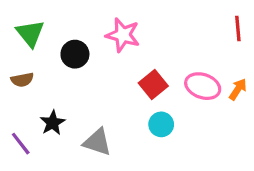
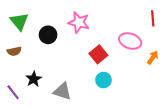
pink ellipse: (203, 86) -> (130, 41), moved

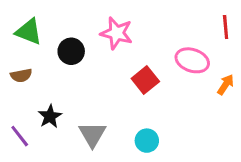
green triangle: (19, 21) -> (29, 32), turned -30
cyan circle: (103, 80) -> (147, 141), moved
gray triangle: (62, 91) -> (92, 135), turned 42

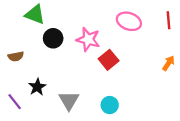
green triangle: (29, 32) -> (35, 15), moved
pink star: (117, 33) -> (88, 39), moved
pink ellipse: (192, 60) -> (129, 21), moved

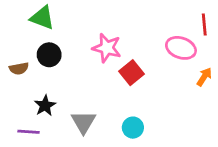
pink ellipse: (129, 21) -> (181, 48), moved
black circle: (53, 38) -> (49, 55), moved
purple line: (15, 102) -> (29, 132), moved, turned -48

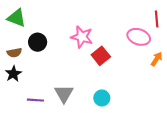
green triangle: (42, 18) -> (17, 18), moved
black star: (45, 106) -> (13, 74), moved
purple line: (29, 132) -> (35, 100), moved

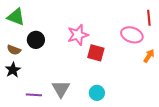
pink star: (82, 37) -> (78, 35), turned -30
brown semicircle: (14, 53) -> (14, 50), turned 32
red square: (101, 56) -> (96, 53), turned -36

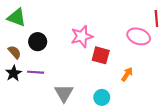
brown semicircle: (14, 50) -> (15, 52), turned -152
orange arrow: (149, 56) -> (127, 74), moved
purple line: (34, 95) -> (36, 72), moved

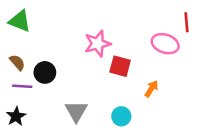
black circle: (38, 42) -> (45, 72), moved
purple line: (36, 72) -> (22, 86), moved
black star: (13, 73) -> (16, 116), moved

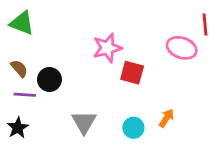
orange arrow: (151, 89) -> (166, 118), moved

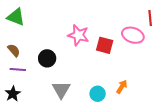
pink star: (107, 48) -> (78, 35), turned 30
red square: (132, 73) -> (105, 45), moved
black circle: (49, 80) -> (47, 58), moved

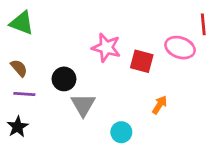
orange arrow: (122, 87) -> (160, 105), moved
gray triangle: (61, 90) -> (83, 105), moved
cyan circle: (98, 94) -> (121, 132), moved

